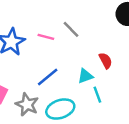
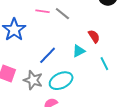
pink line: (46, 37) -> (42, 11), moved
cyan line: (97, 95) -> (104, 64), moved

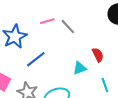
pink line: (42, 11) -> (47, 21), turned -32
blue line: (48, 55) -> (36, 59), moved

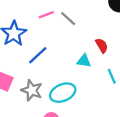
cyan triangle: (80, 68) -> (84, 61), turned 32

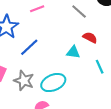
gray line: (68, 19) -> (79, 12), moved
red semicircle: (102, 45) -> (90, 38), turned -32

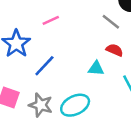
gray line: (79, 12) -> (111, 22), moved

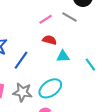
pink line: (51, 20) -> (46, 19), moved
red semicircle: (115, 50) -> (50, 40), moved

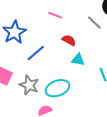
pink line: (46, 19) -> (55, 15), moved, turned 40

